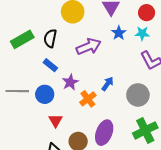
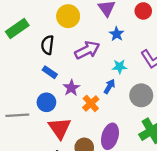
cyan star: (142, 33) -> (120, 67), moved
green rectangle: (22, 39) -> (17, 29), moved
gray line: (17, 91) -> (17, 115), moved
red triangle: (56, 121) -> (60, 128), size x1.6

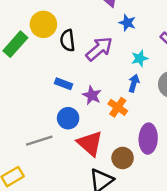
yellow circle: (68, 16) -> (43, 24), moved
black semicircle: (48, 45) -> (67, 40), moved

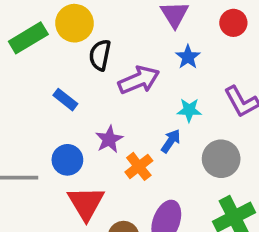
blue rectangle: (64, 84) -> (65, 100), moved

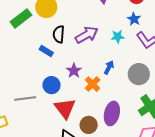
black semicircle: (100, 55) -> (59, 34), moved
blue star: (188, 57) -> (134, 19), moved
cyan star: (189, 110) -> (118, 37), moved

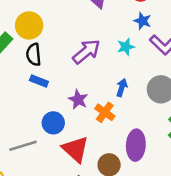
black semicircle: (59, 34) -> (34, 55), moved

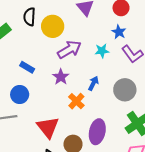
yellow circle: (29, 25) -> (53, 26), moved
black semicircle: (34, 55) -> (30, 17), moved
purple star: (78, 100) -> (61, 77), moved
blue circle: (53, 123) -> (20, 95), moved

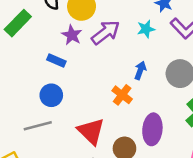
purple star: (61, 77) -> (72, 35), moved

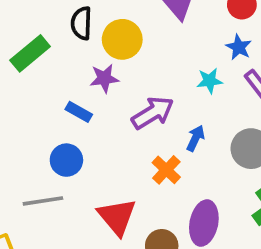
purple arrow: (106, 32) -> (153, 113), moved
purple star: (72, 35) -> (104, 78), turned 30

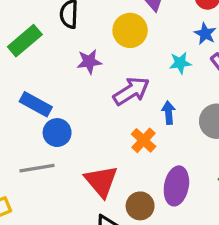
yellow circle: (122, 39) -> (130, 30), moved
blue rectangle: (79, 112) -> (36, 104), moved, size x1.4
blue arrow: (195, 138) -> (168, 113), turned -30

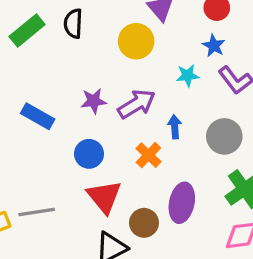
green rectangle: (25, 41) -> (27, 30), moved
purple star: (89, 62) -> (94, 101), moved
blue circle: (57, 133) -> (89, 154), moved
gray line: (37, 168) -> (37, 212), moved

